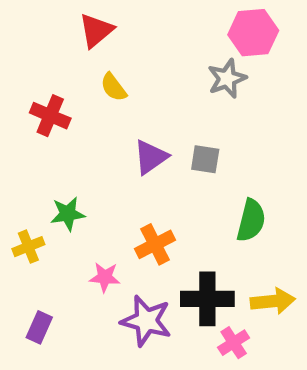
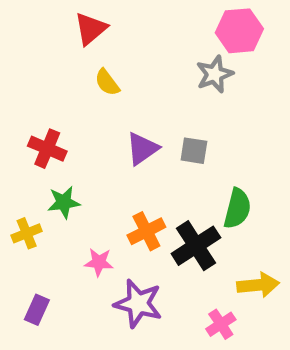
red cross: (50, 116) -> (47, 149), moved
black cross: (207, 299) -> (196, 246), moved, turned -33

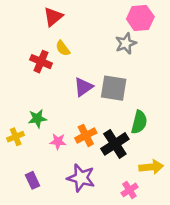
red cross: (47, 149) -> (41, 62), moved
gray square: (194, 151) -> (114, 88), size x1.6
pink star: (99, 262) -> (58, 142), moved
purple rectangle: (37, 310) -> (33, 180), moved, turned -49

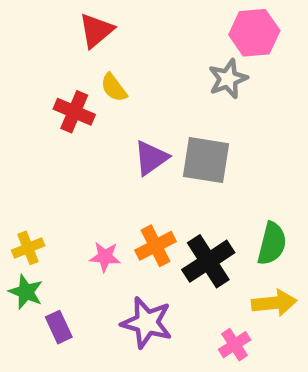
green star: (37, 119) -> (26, 292), moved, turned 30
green semicircle: (139, 122) -> (272, 244), moved

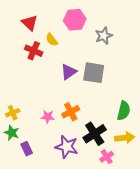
red triangle: (96, 30) -> (30, 23), moved, turned -36
pink hexagon: (254, 33) -> (75, 20), moved
black cross: (208, 261) -> (95, 134), moved

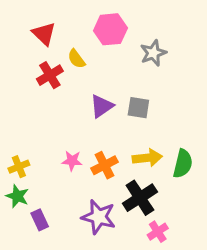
red cross: (34, 51) -> (50, 75), turned 36
gray square: (94, 73) -> (138, 108), size x0.7
pink star: (48, 117) -> (72, 161), moved
yellow arrow: (125, 138) -> (147, 158), moved

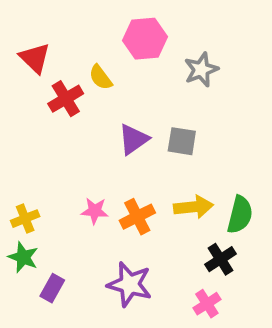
red triangle: (44, 34) -> (35, 58), moved
black cross: (140, 198) -> (220, 259), moved, size x0.7
purple rectangle: (40, 220) -> (52, 288), turned 54

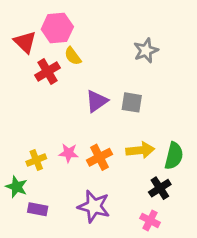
pink hexagon: (145, 39) -> (57, 28), moved
yellow cross: (25, 219) -> (36, 160), moved
purple rectangle: (52, 288) -> (38, 209), turned 72
pink cross: (207, 304) -> (150, 220), turned -30

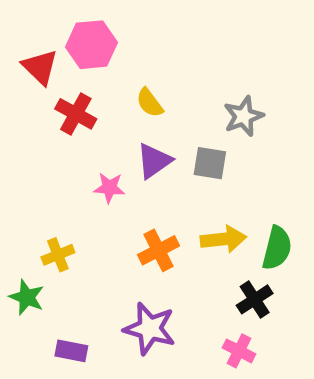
gray star: (146, 50) -> (243, 116), moved
yellow semicircle: (73, 56) -> (150, 103), moved
red cross: (47, 72) -> (76, 114), turned -30
pink star: (69, 153) -> (109, 188), moved
purple rectangle: (38, 209) -> (71, 351), moved

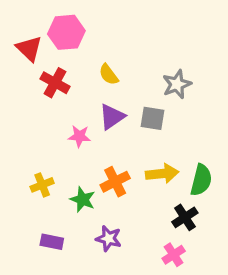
green star: (27, 297) -> (83, 200), moved
purple star: (150, 329) -> (109, 239), size x0.7
purple rectangle: (71, 351) -> (52, 242), moved
pink cross: (239, 351) -> (174, 255), turned 30

